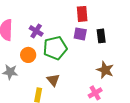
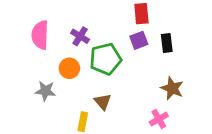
purple square: (80, 34) -> (139, 40), turned -32

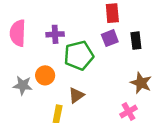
purple cross: (80, 36) -> (55, 34), turned -35
orange circle: (69, 68) -> (45, 75), moved
brown triangle: (103, 102) -> (76, 95), turned 35

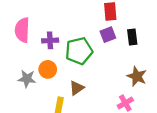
purple cross: (55, 34) -> (50, 40), moved

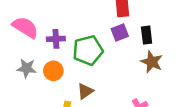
pink semicircle: (22, 30) -> (25, 27), turned 120
brown star: (137, 76) -> (152, 62), moved
gray star: (27, 79) -> (27, 68), moved

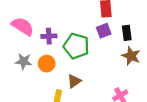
green pentagon: (88, 50) -> (76, 46), turned 30

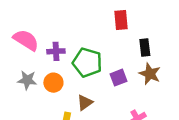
purple square: (104, 31) -> (119, 78), moved

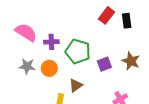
red rectangle: (121, 20) -> (107, 15), turned 42
black rectangle: (145, 48) -> (127, 21), moved

